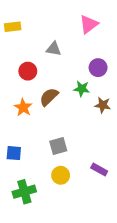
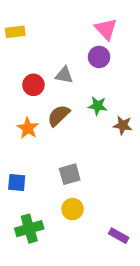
pink triangle: (89, 24) -> (106, 29), turned -36
gray triangle: (54, 49) -> (64, 75), moved
purple circle: (98, 68) -> (99, 57), moved
purple rectangle: (99, 169) -> (119, 236), moved

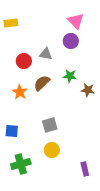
purple rectangle: (119, 236) -> (85, 169), turned 48

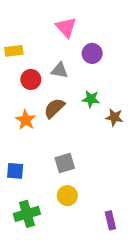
pink triangle: (76, 21) -> (66, 27), moved
yellow rectangle: (11, 23) -> (14, 51), moved

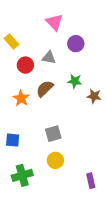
yellow rectangle: (14, 51) -> (12, 41), turned 56

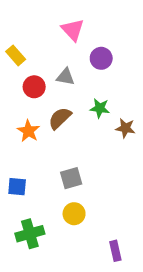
purple rectangle: (91, 181) -> (115, 251), moved

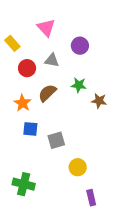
pink triangle: (73, 30) -> (46, 28), moved
blue square: (17, 187) -> (30, 129), moved
yellow circle: (74, 214) -> (78, 167), moved
green cross: (30, 234) -> (24, 184), turned 30

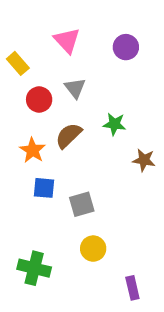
purple circle: (80, 46) -> (126, 47), moved
gray triangle: (52, 60) -> (75, 88), turned 42
brown star: (99, 101) -> (144, 160), moved
yellow circle: (78, 167) -> (93, 249), moved

